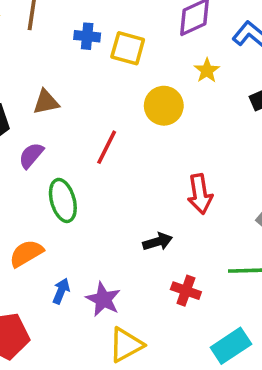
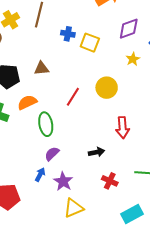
yellow circle: (164, 106) -> (107, 88), moved
purple semicircle: (31, 155) -> (52, 154), moved
orange semicircle: (26, 253) -> (27, 102), moved

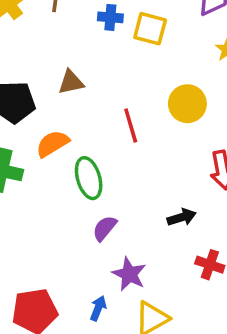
red line: (73, 97) -> (131, 126), turned -42
blue arrow: (40, 175) -> (98, 308), moved

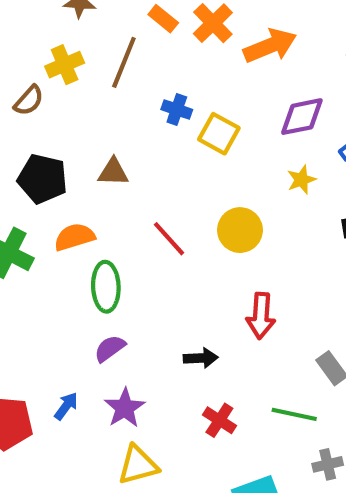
red line: (131, 126) -> (169, 239), turned -40
blue arrow: (98, 308) -> (66, 406), moved

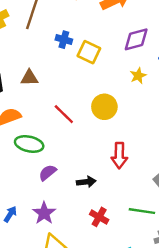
green ellipse: (106, 287) -> (29, 144), turned -72
purple semicircle: (110, 348) -> (48, 173), moved

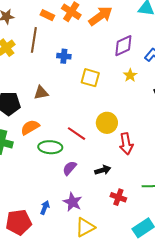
yellow square: (89, 52) -> (90, 78), moved
yellow circle: (104, 107) -> (107, 123), moved
red line: (64, 114) -> (77, 134), moved

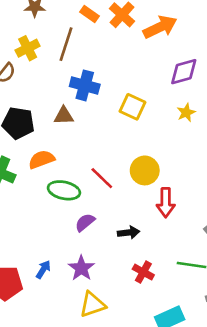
blue cross: (64, 56) -> (85, 85), moved, size x1.5

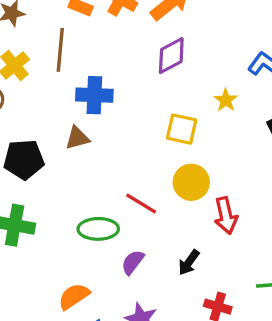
purple diamond: (184, 72) -> (171, 56), moved
yellow square: (133, 107) -> (182, 129), moved
orange semicircle: (41, 159) -> (74, 296), moved
black arrow: (129, 233) -> (189, 262), turned 145

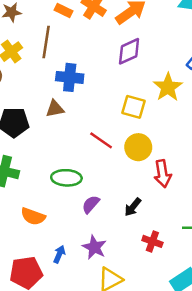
yellow star: (226, 100) -> (168, 87), size x1.6
red line: (141, 203) -> (101, 140), moved
orange semicircle: (74, 296) -> (33, 216), moved, turned -130

